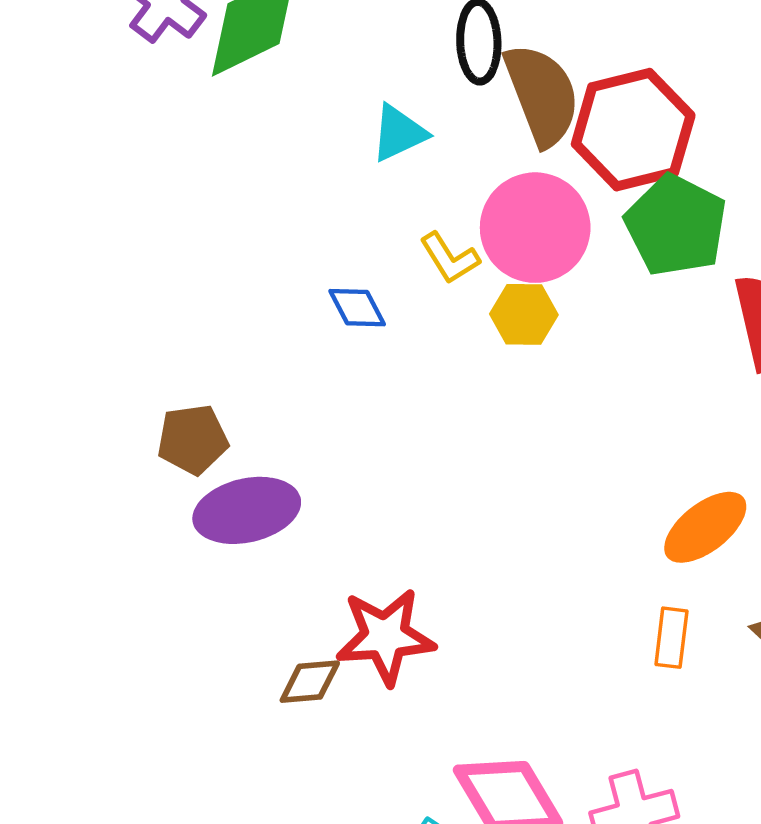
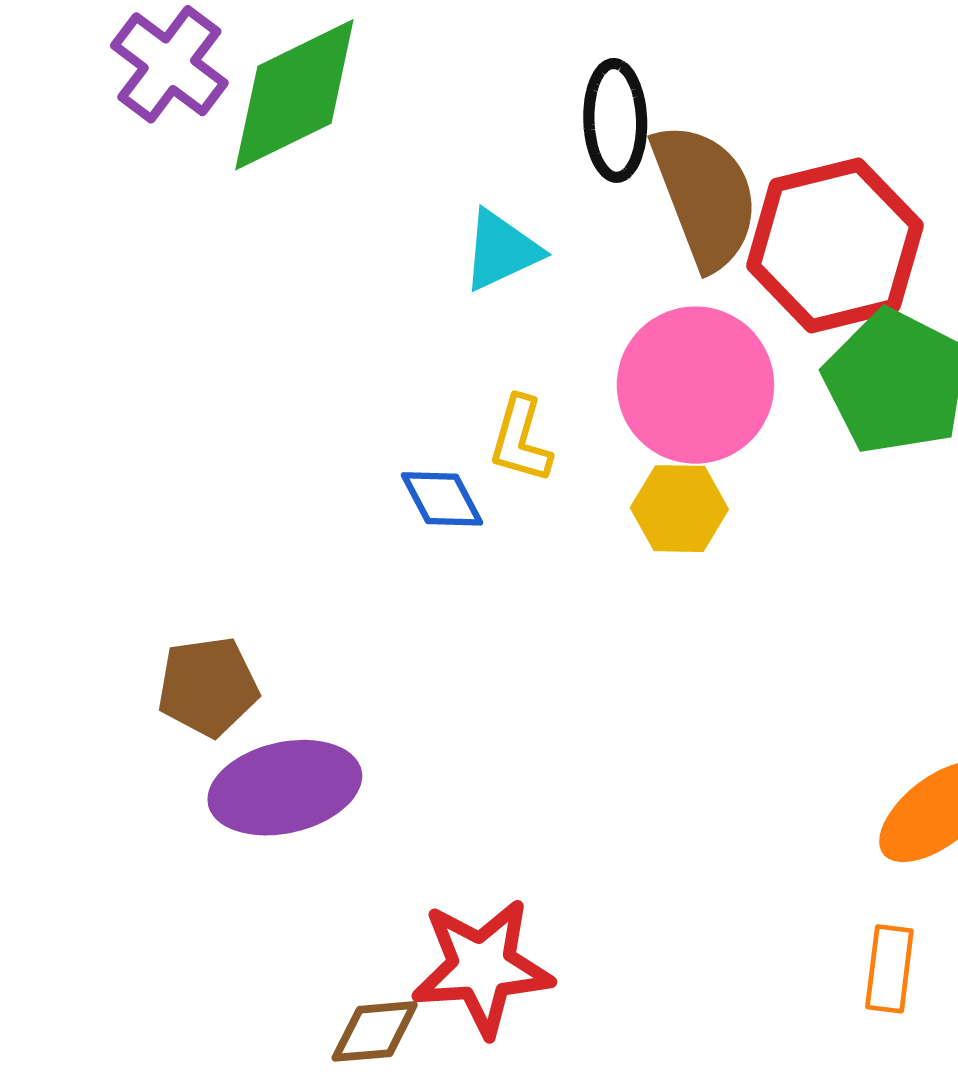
yellow L-shape: (450, 258) -> (521, 440), moved, turned 48

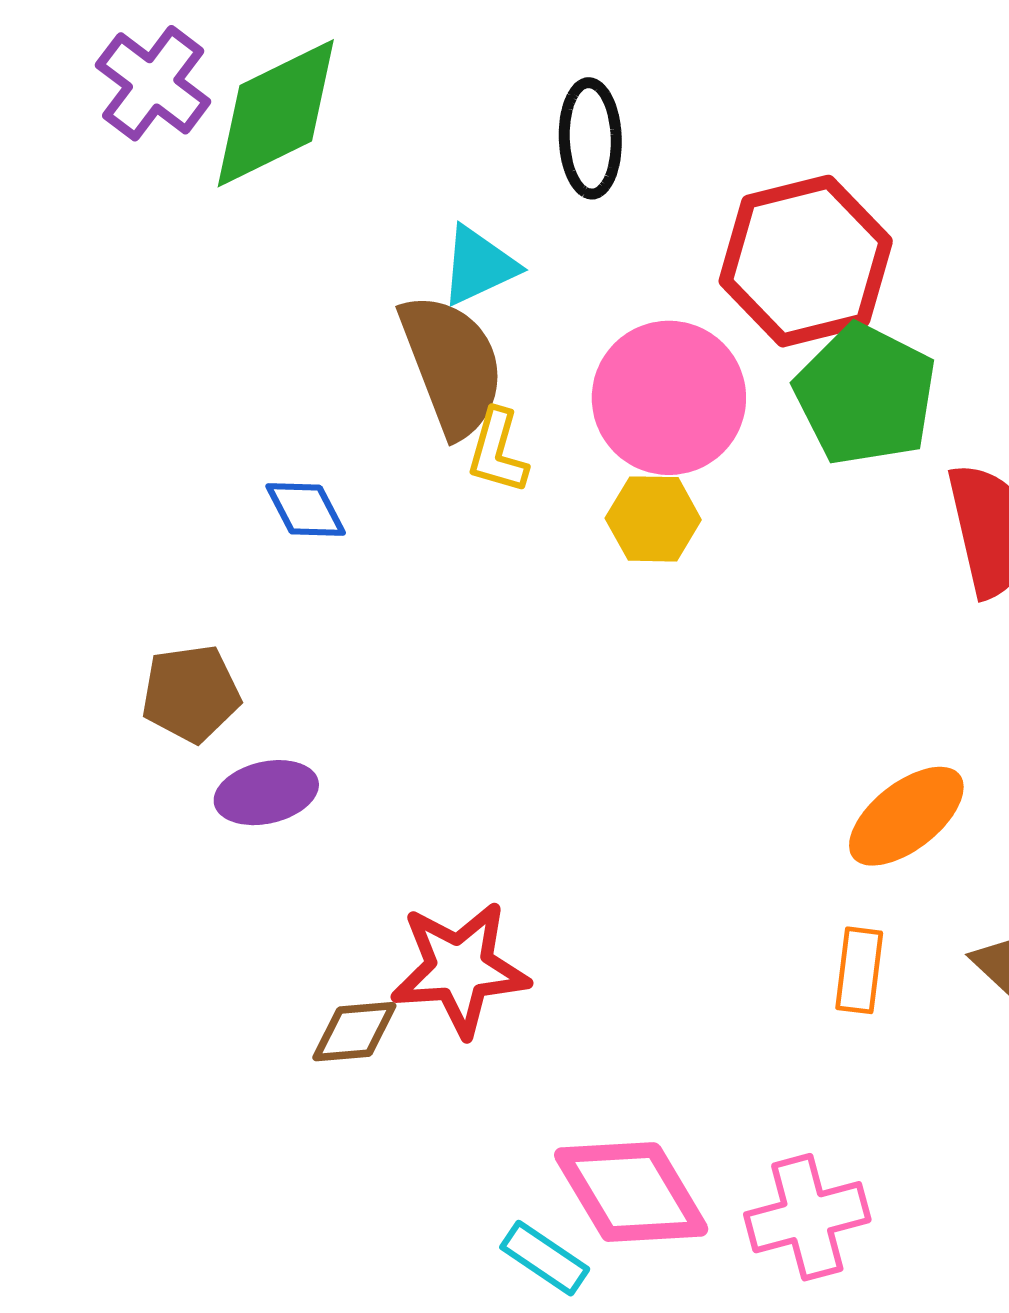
brown semicircle: (705, 196) -> (452, 365), moved
blue diamond: (442, 499) -> (306, 510), moved
purple ellipse: (285, 788) -> (266, 793), size x0.7

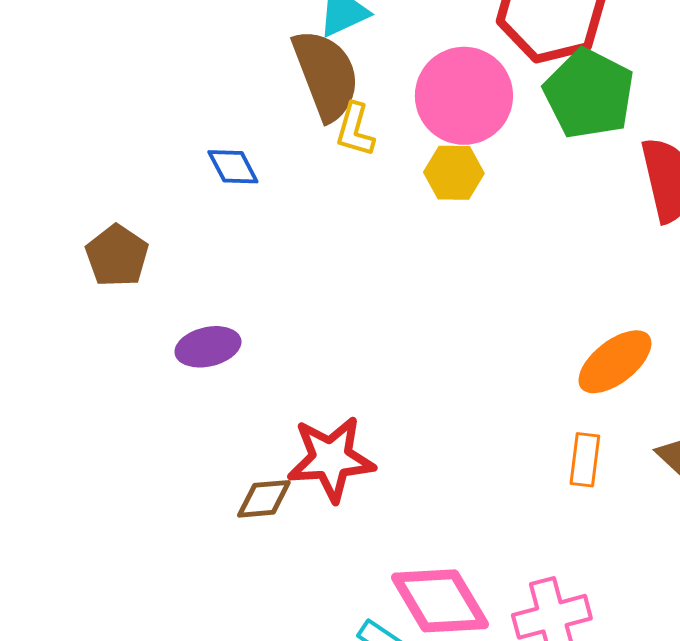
brown pentagon: (191, 694) -> (117, 256), moved, turned -30

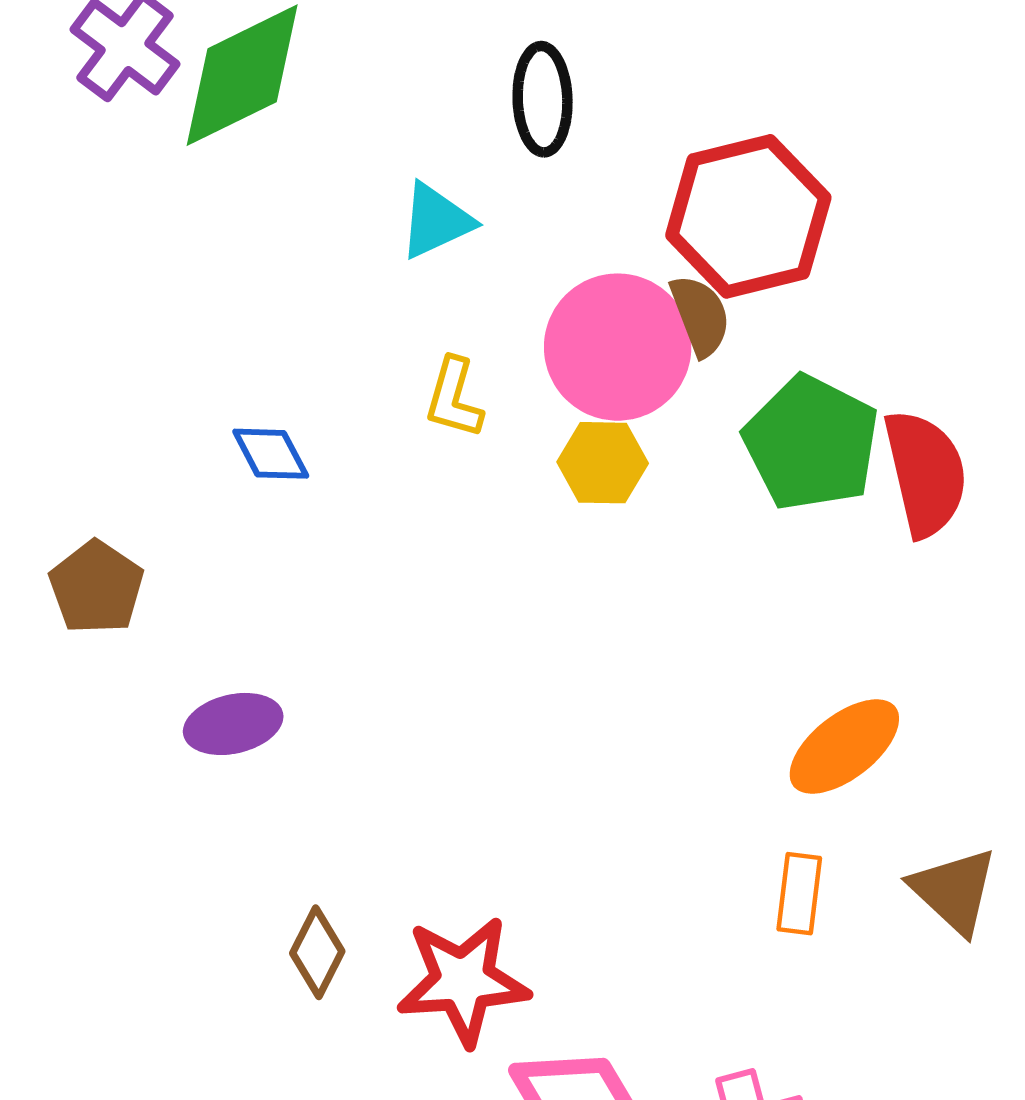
brown semicircle: (326, 75) -> (700, 315), moved, size x0.6
green pentagon: (589, 94) -> (811, 443), moved
red star: (331, 459) -> (463, 981), moved
brown diamond: (264, 499) -> (317, 952), turned -58

